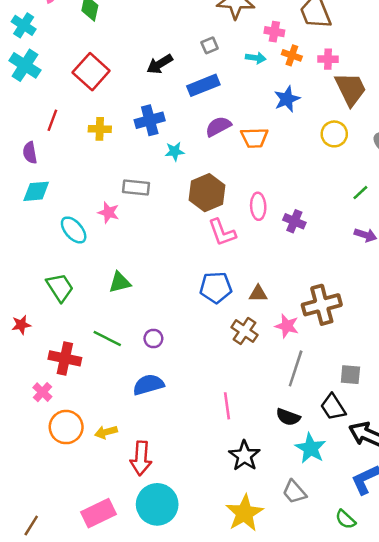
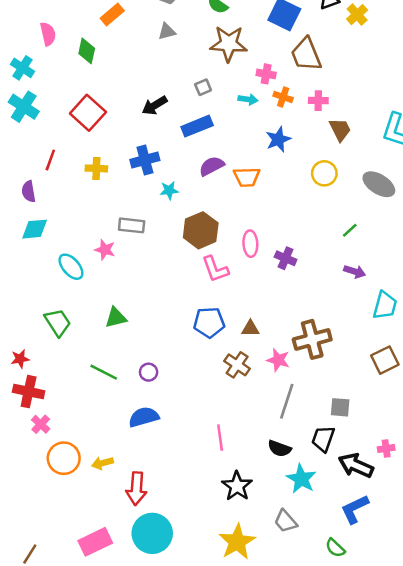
brown trapezoid: (350, 89) -> (340, 130), size x0.7
red cross: (65, 358) -> (29, 392), moved
black trapezoid: (333, 407) -> (323, 439), turned 52

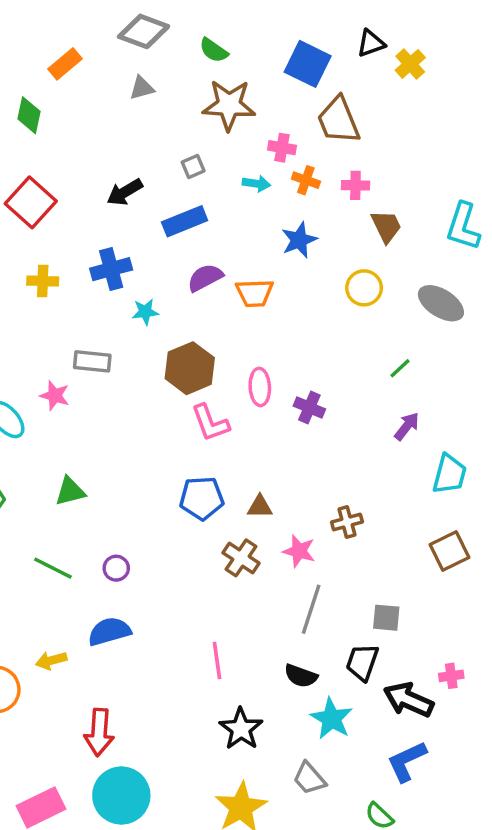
purple arrow: (355, 272) -> (407, 426), turned -70
brown cross: (312, 339) -> (347, 522), size x0.6
yellow arrow: (102, 463) -> (51, 660), moved

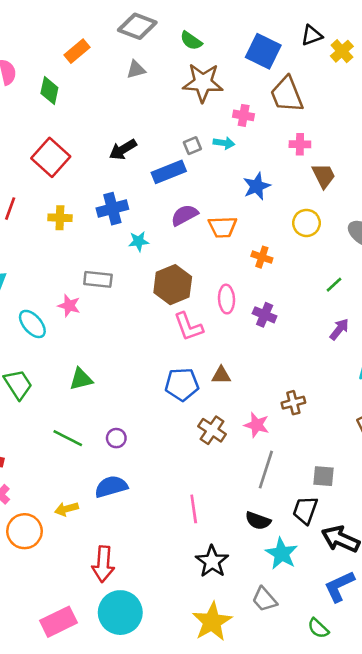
gray square: (193, 166) -> (192, 146), moved
orange cross: (306, 180) -> (262, 257), moved
brown triangle: (260, 507) -> (221, 375), moved

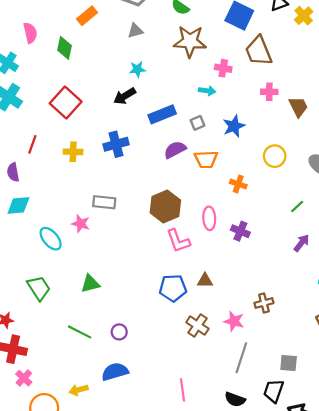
gray square: (192, 146) -> (197, 123), moved
brown trapezoid: (324, 176) -> (298, 107), moved
cyan star: (139, 241) -> (137, 69), moved

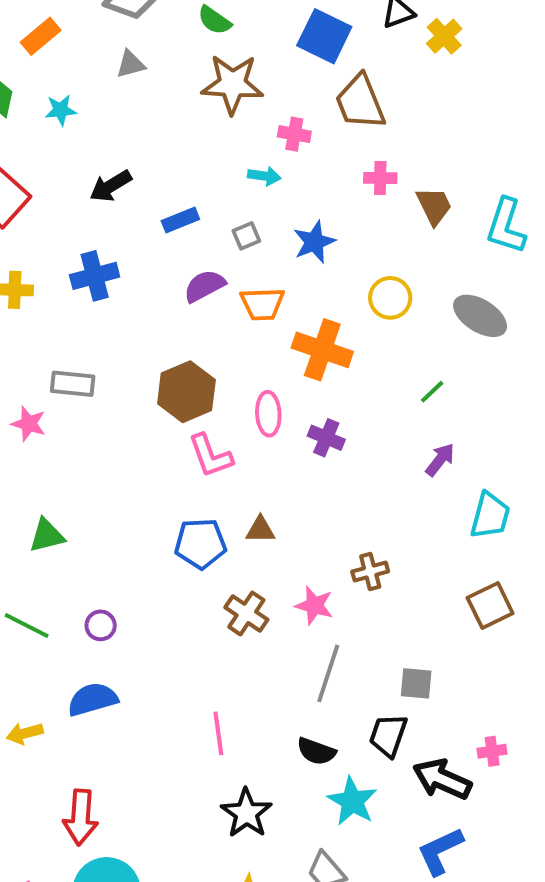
cyan star: (137, 69) -> (61, 110), moved
blue rectangle: (162, 114) -> (180, 220), size x0.7
orange cross: (238, 184) -> (322, 350), size x1.8

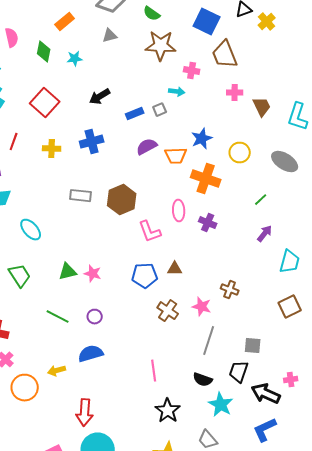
gray square: (246, 236) -> (160, 110), moved
blue star: (314, 242) -> (202, 139), moved
brown hexagon: (186, 392) -> (122, 200), moved
pink star: (29, 424) -> (93, 274), moved
brown cross: (370, 572) -> (230, 290), turned 36

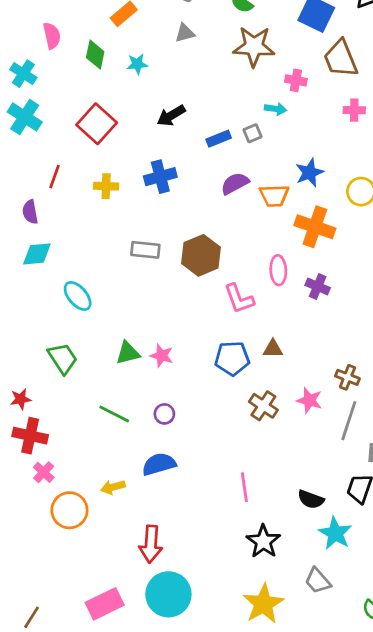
gray line: (209, 341) -> (349, 421), moved

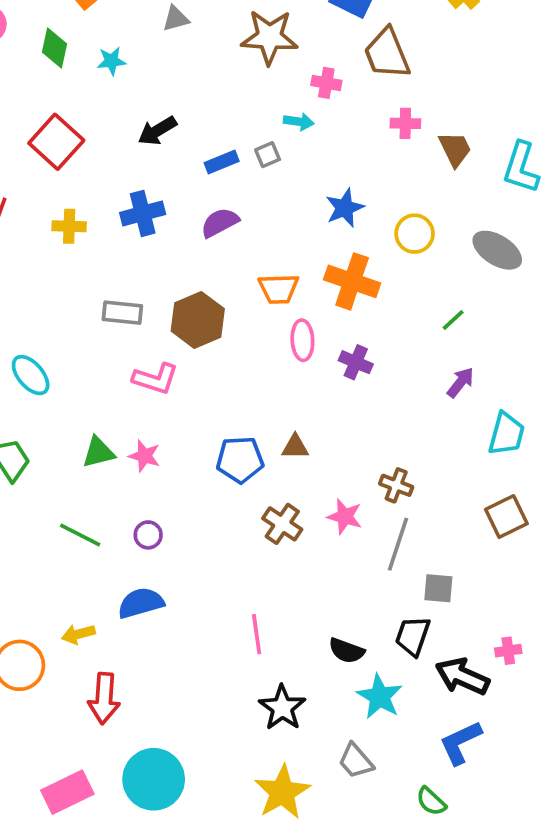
purple semicircle: (235, 183) -> (220, 223), moved
orange trapezoid: (274, 196) -> (279, 289), moved
pink L-shape: (239, 299) -> (155, 379), moved, turned -52
red arrow: (151, 544) -> (104, 698), moved

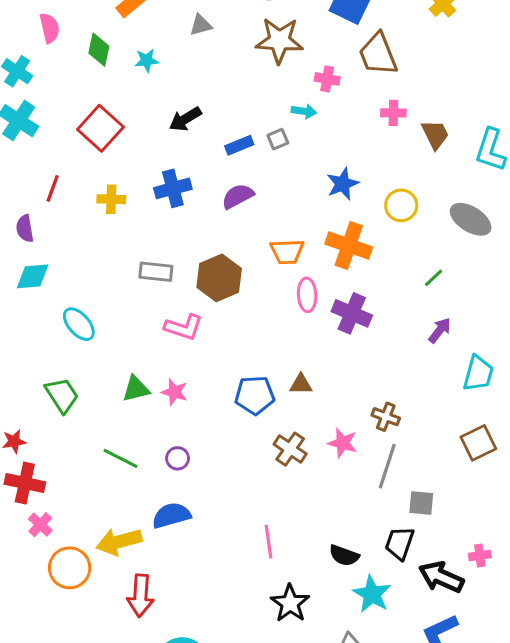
purple cross: (356, 362) -> (352, 313), size x1.4
yellow arrow: (78, 634) -> (119, 542), size x1.6

